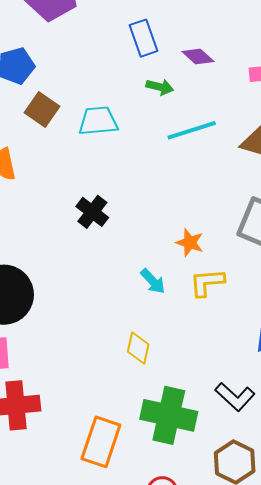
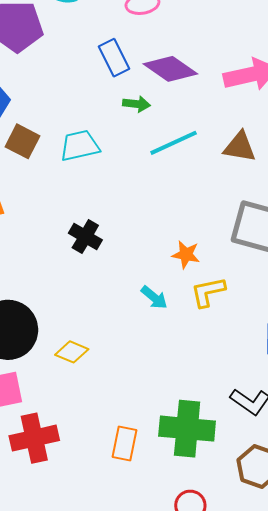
purple diamond: (198, 56) -> (170, 69), size x1.6
yellow diamond: (138, 348) -> (72, 352), moved, turned -72
orange rectangle: (101, 442) -> (124, 443), moved, size x0.7

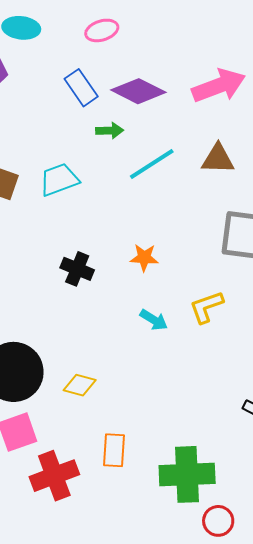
orange star: (186, 255) -> (144, 258), moved
green cross: (187, 429) -> (187, 474), moved
orange rectangle: (124, 443) -> (114, 450), moved

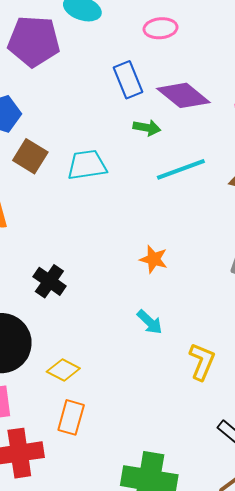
black cross: (77, 269) -> (49, 281), moved
yellow L-shape: (206, 307) -> (202, 362), moved, turned 120
orange rectangle: (114, 450) -> (71, 417), moved

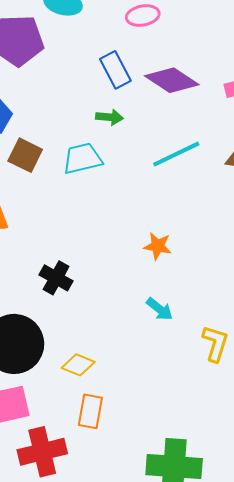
green arrow: (147, 128) -> (110, 117), moved

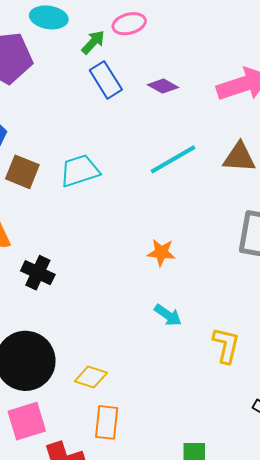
purple diamond: (172, 80) -> (163, 86), size x0.6
green arrow: (110, 117) -> (93, 42), moved, turned -48
black cross: (56, 278) -> (38, 273), moved

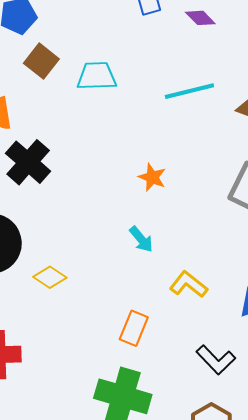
black cross: (38, 273) -> (28, 162), size x1.4
yellow L-shape: (226, 345) -> (189, 284), turned -81
orange rectangle: (107, 422) -> (134, 328), moved

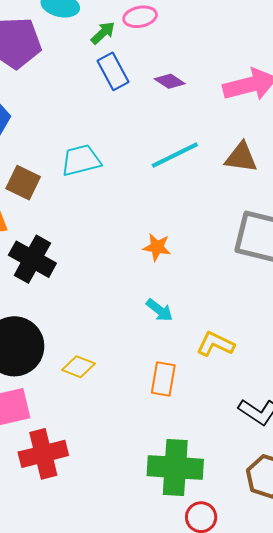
brown square: (41, 61) -> (23, 183), moved
orange rectangle: (134, 328) -> (163, 379), moved

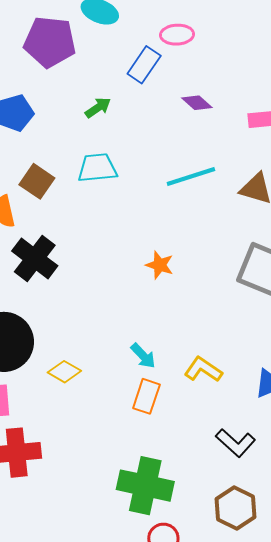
green arrow: (103, 33) -> (98, 108), moved
blue rectangle: (113, 71) -> (144, 65), moved, turned 54
cyan arrow: (159, 310) -> (143, 356), moved

